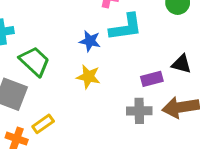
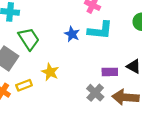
yellow star: (88, 77) -> (50, 72), moved
gray cross: (139, 111) -> (95, 93), turned 30

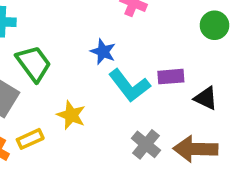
cyan L-shape: (100, 30) -> (129, 86), moved, turned 50
purple rectangle: (110, 72) -> (171, 77), moved

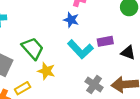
blue star: (103, 52) -> (71, 20), moved
green trapezoid: (34, 64) -> (33, 48), moved

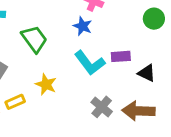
green trapezoid: (33, 48) -> (34, 39), moved

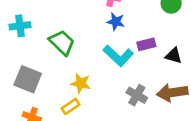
blue star: (83, 26) -> (116, 22), moved
yellow rectangle: (15, 102) -> (70, 106), moved

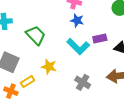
gray cross: (137, 95) -> (83, 82), moved
yellow rectangle: (70, 106) -> (28, 82), moved

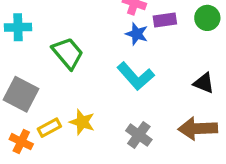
purple rectangle: (100, 39) -> (165, 20), moved
yellow star: (49, 67) -> (82, 122), moved

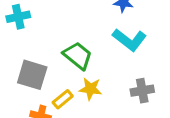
green trapezoid: (68, 53) -> (78, 56), moved
gray cross: (139, 135) -> (142, 91), turned -35

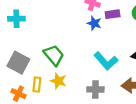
cyan L-shape: (129, 40) -> (106, 61), moved
yellow rectangle: (63, 99) -> (37, 85), turned -56

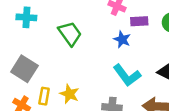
blue star: (94, 23) -> (122, 39), moved
green trapezoid: (54, 55) -> (70, 34), moved

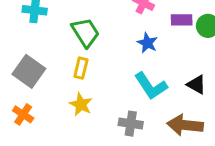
purple rectangle: (139, 21) -> (182, 20), moved
yellow rectangle: (44, 96) -> (81, 68), moved

